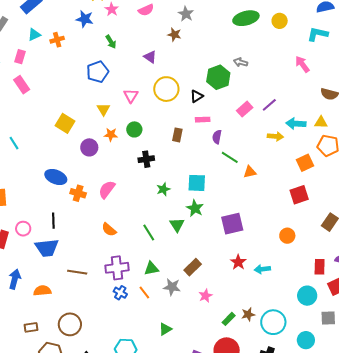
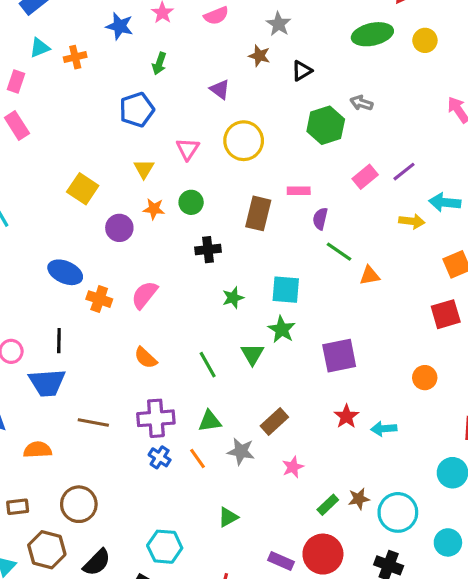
green arrow: (111, 42) -> (159, 63), turned 48
black triangle: (197, 96) -> (302, 71), moved
brown rectangle: (177, 135) -> (258, 213), size x1.5

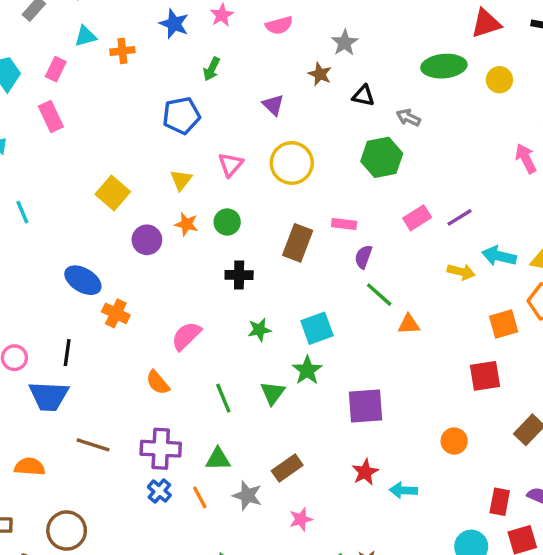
black triangle: (302, 71) -> (363, 96), turned 35
gray arrow: (361, 103) -> (408, 118), moved
cyan square: (286, 290) -> (317, 328), turned -32
pink semicircle: (144, 295) -> (186, 336), moved

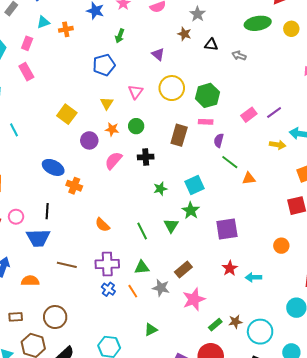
green hexagon: (382, 157) -> (207, 95), moved
pink semicircle: (186, 336) -> (113, 161), moved
pink star: (301, 519) -> (194, 299), size x1.6

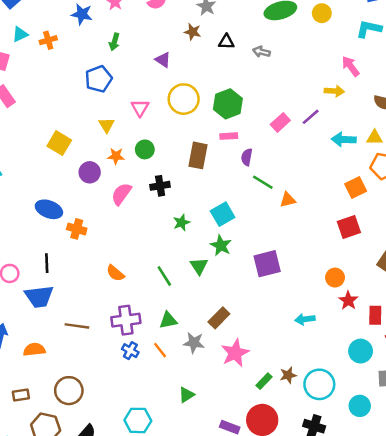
yellow arrow: (278, 145) -> (334, 91), moved
red star: (230, 268) -> (348, 301), moved

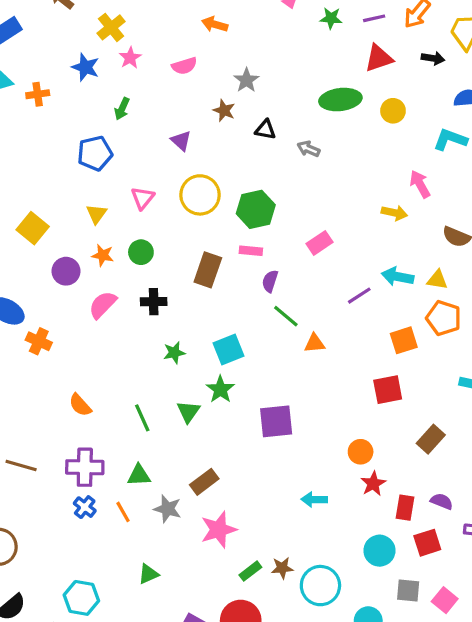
purple line: (311, 117) -> (359, 296), moved

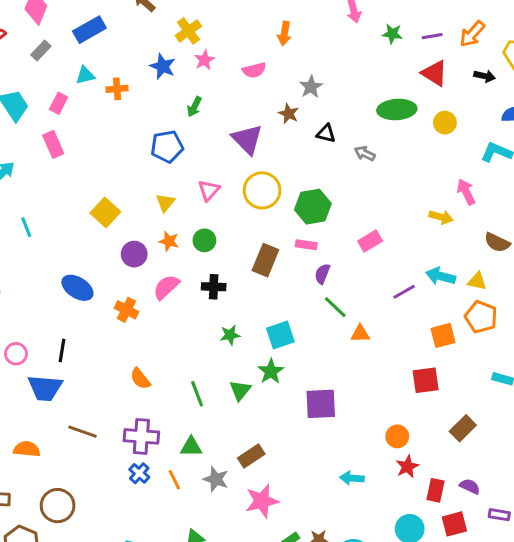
orange arrow: (215, 24) -> (284, 33), turned -100
red triangle: (379, 58) -> (434, 73), turned 48
purple triangle: (181, 141) -> (247, 139), size x1.6
orange cross: (39, 341) -> (126, 310), moved

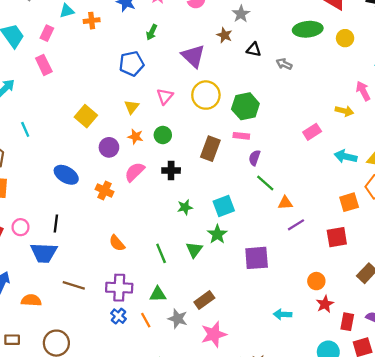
pink rectangle: (370, 241) -> (312, 132), moved
purple line: (404, 292) -> (296, 225), moved

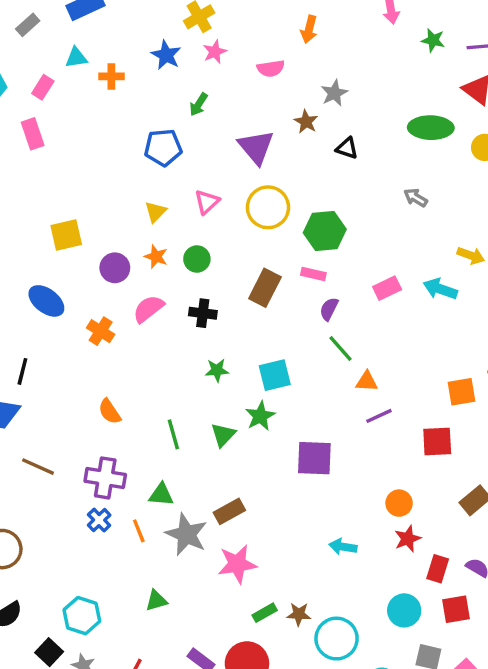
gray arrow: (284, 64) -> (416, 198), moved
yellow square: (86, 116) -> (66, 235), moved, turned 30
pink rectangle: (312, 132) -> (387, 288), moved
cyan arrow: (346, 157) -> (440, 289), moved
gray star: (178, 319) -> (186, 534), size x1.4

